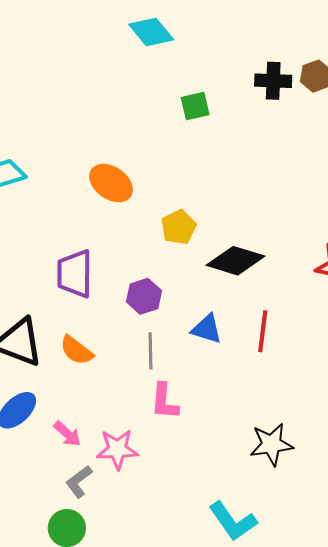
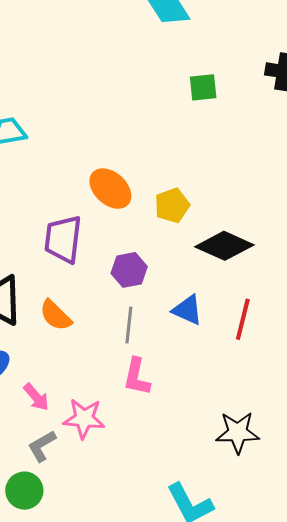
orange ellipse: (111, 183) -> (110, 189), moved

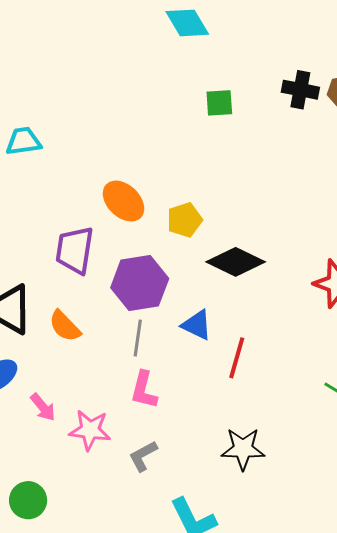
purple hexagon: (129, 270) -> (140, 283), size x1.6
red line: (243, 319) -> (237, 358), moved
gray L-shape: (42, 446) -> (143, 456), moved

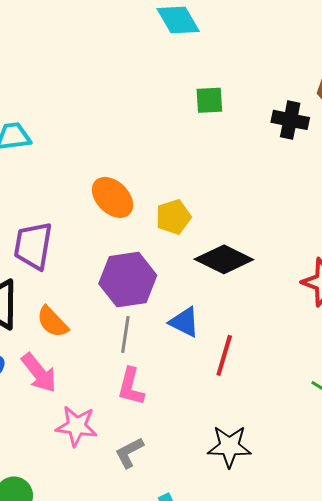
black cross: (300, 90) -> (290, 120), moved
purple trapezoid: (75, 250) -> (33, 246), moved
pink arrow: (43, 407) -> (39, 373), moved, size x1.4

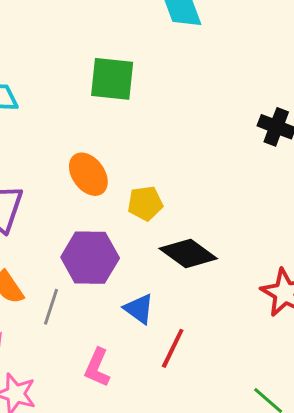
green square: (209, 100) -> (112, 79), moved, size x1.6
gray line: (125, 335) -> (51, 307), moved
pink L-shape: (131, 387) -> (97, 368), moved

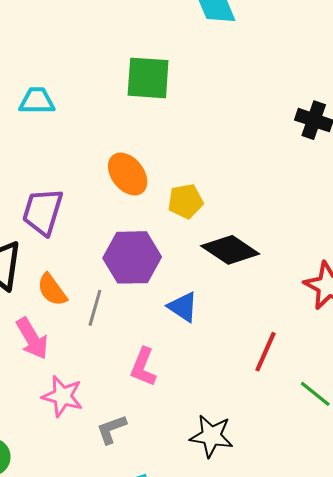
red line: (173, 348) -> (266, 352), moved

